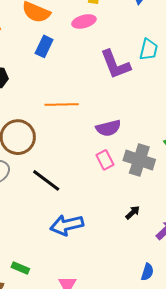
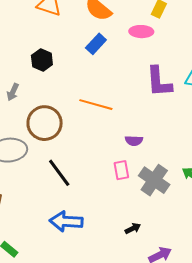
purple semicircle: (108, 128) -> (134, 141), size x0.7

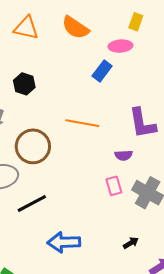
blue rectangle: (96, 44) -> (102, 71), moved
purple L-shape: (159, 82) -> (142, 123), moved
black line: (59, 173) -> (32, 203), moved, turned -76

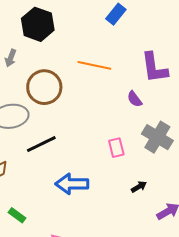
black hexagon: (24, 84) -> (38, 24), size x1.5
purple semicircle: (124, 155) -> (135, 99), turned 54
pink rectangle: (114, 186) -> (116, 148), moved

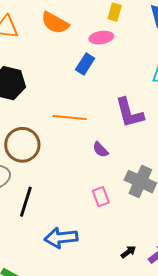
purple semicircle: (135, 99) -> (100, 150), moved
black line: (41, 144) -> (26, 202), turned -40
black arrow: (139, 187) -> (128, 252), moved

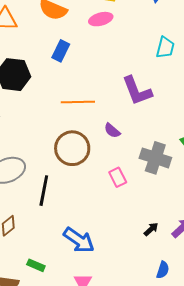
blue rectangle: (85, 64) -> (61, 51), moved
brown circle: (22, 145) -> (72, 148), moved
blue arrow: (61, 238) -> (79, 240), moved, turned -132

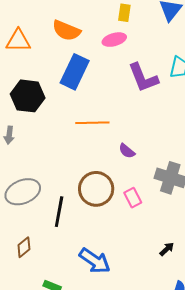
blue rectangle: (61, 51) -> (75, 72), size x1.6
purple L-shape: (137, 91) -> (143, 78), moved
brown circle: (72, 148) -> (96, 189), moved

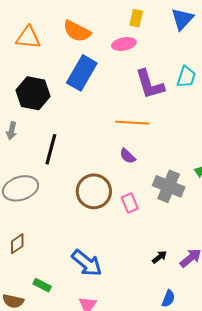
orange line: (92, 123) -> (132, 123), moved
black line: (59, 212) -> (51, 149), moved

